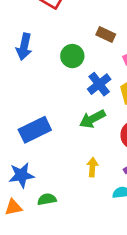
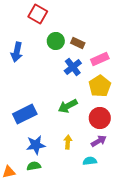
green circle: (72, 56) -> (56, 41), moved
blue cross: (99, 84) -> (73, 67), moved
blue star: (21, 175) -> (36, 145), moved

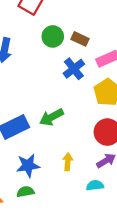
green arrow: (68, 106) -> (52, 117), moved

